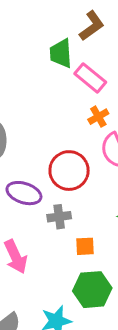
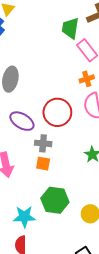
orange square: (85, 246) -> (43, 164), moved

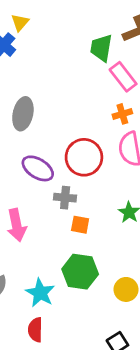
orange square: (43, 164) -> (80, 225), moved
cyan star: (24, 217) -> (40, 293), turned 30

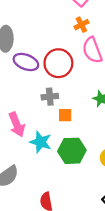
purple ellipse: (38, 168) -> (26, 62), moved
cyan star: (40, 293) -> (41, 142), moved

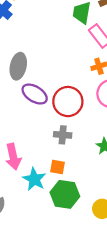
gray cross: (50, 97) -> (63, 135), moved
orange square: (65, 115) -> (57, 167), moved

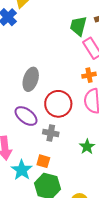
gray ellipse: (18, 66) -> (31, 79), moved
purple ellipse: (35, 94) -> (26, 116), moved

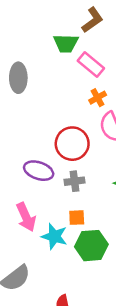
green trapezoid: (78, 26) -> (66, 43), turned -85
gray ellipse: (31, 79) -> (18, 78), moved

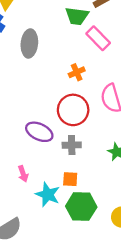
orange cross: (98, 98) -> (77, 72), moved
pink arrow: (26, 217) -> (23, 174), size x0.6

